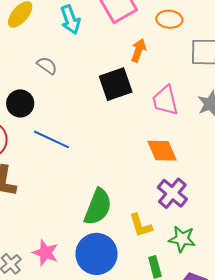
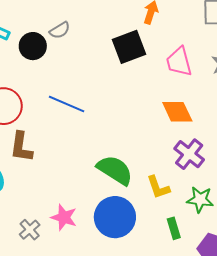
gray semicircle: (47, 66) -> (60, 30), turned 115
black circle: (20, 103) -> (33, 46), moved
green semicircle: (98, 207) -> (115, 170), turned -78

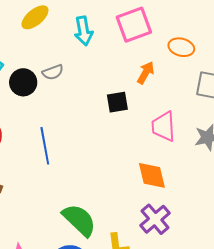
black square: (129, 47) -> (117, 102), size x0.7
blue line: (67, 104) -> (45, 146), turned 45

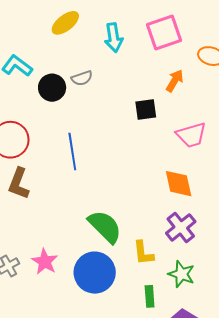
pink trapezoid: (164, 127) -> (191, 135), turned -104

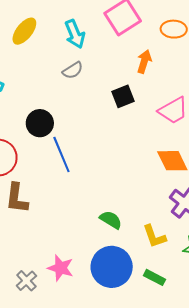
gray semicircle: (82, 78) -> (73, 70), moved
black circle: (52, 88) -> (40, 123), moved
green semicircle: (105, 227) -> (111, 220), size x0.6
green rectangle: (150, 296) -> (155, 277), moved, turned -45

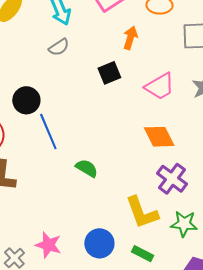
green semicircle: (111, 220) -> (87, 168), moved
yellow L-shape: (154, 236) -> (142, 212), size x1.4
blue circle: (112, 267) -> (99, 243), size x0.7

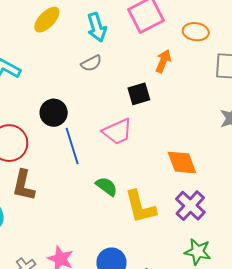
pink trapezoid: (160, 86) -> (117, 132), moved
yellow L-shape: (142, 212) -> (140, 207), moved

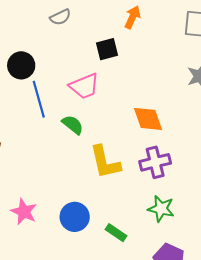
green semicircle: (107, 186) -> (73, 125), moved
purple cross: (190, 206) -> (155, 162), turned 32

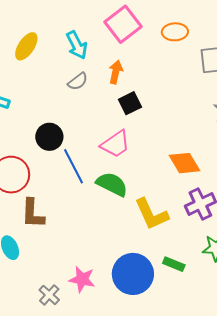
orange arrow: (132, 17) -> (116, 72), moved
green semicircle: (73, 125) -> (112, 184), size x1.4
blue circle: (75, 217) -> (133, 274), size x1.4
green rectangle: (116, 233) -> (174, 264), moved

